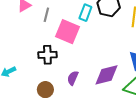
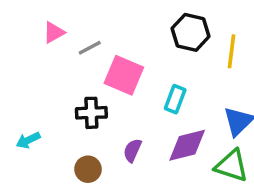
cyan rectangle: (85, 13) -> (175, 99), moved
gray line: (46, 15) -> (90, 48), turned 48

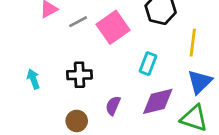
yellow line: (232, 51) -> (193, 43), moved
pink square: (124, 75) -> (113, 27), moved, turned 32
cyan arrow: (28, 140) -> (33, 79), moved, turned 96

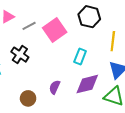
black cross: (79, 75) -> (20, 55), moved, turned 36

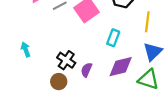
black cross: (20, 55) -> (66, 60), moved

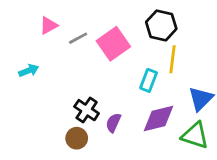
yellow line: (147, 22) -> (173, 59), moved
cyan arrow: (26, 49) -> (29, 71), moved, turned 88

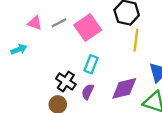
pink triangle: (48, 25) -> (35, 23), moved, turned 49
cyan rectangle: (149, 80) -> (91, 64), moved

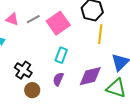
black cross: (66, 81) -> (23, 70), moved

